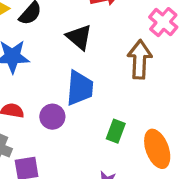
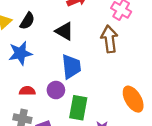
green rectangle: (116, 131) -> (78, 108), moved, size x1.5

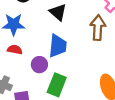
red semicircle: (27, 91) -> (15, 50), moved

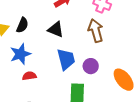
purple circle: (39, 65) -> (91, 66), moved

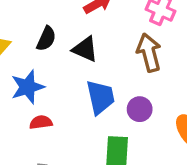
black semicircle: (22, 25) -> (46, 39), moved

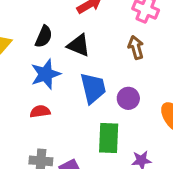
brown arrow: (149, 53) -> (136, 47), size x0.7
blue star: (28, 87) -> (46, 74), moved

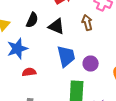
brown arrow: (136, 47) -> (87, 23), moved
blue star: (46, 74) -> (17, 49), moved

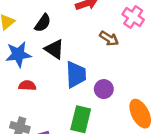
brown arrow: (87, 23) -> (109, 39), turned 126
black triangle: (56, 26) -> (54, 49), moved

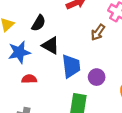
brown arrow: (109, 39) -> (98, 32), turned 98

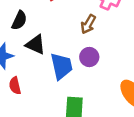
purple circle: (97, 77) -> (89, 57), moved
red semicircle: (29, 79) -> (15, 86), turned -96

